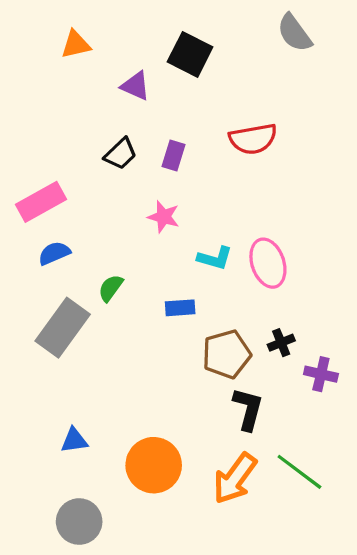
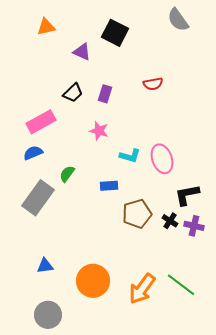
red semicircle: (253, 139) -> (153, 84), size x0.7
pink rectangle: (41, 202) -> (41, 122), moved
black cross: (281, 343) -> (170, 221), moved, turned -35
black L-shape: (248, 409) -> (187, 195), moved, turned -116

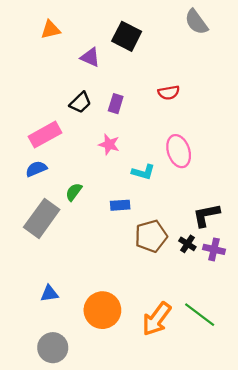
pink ellipse: (162, 159) -> (179, 151), moved

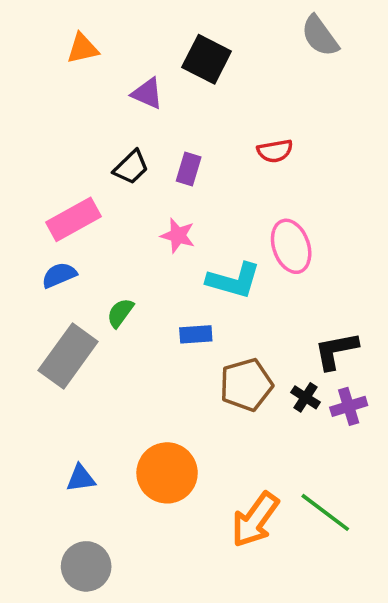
cyan L-shape: (143, 172) -> (234, 280), size x1.4
purple cross: (214, 249) -> (349, 406), turned -30
orange circle: (102, 310) -> (167, 473), moved

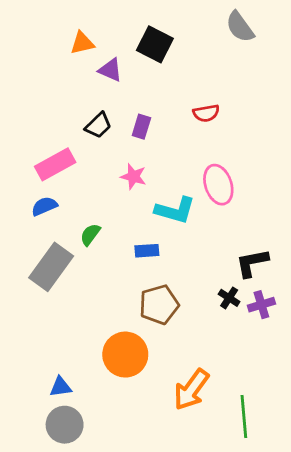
orange triangle: (82, 48) -> (82, 43), moved
brown pentagon: (246, 385) -> (159, 305), moved
blue triangle: (81, 478) -> (61, 387), moved
green line: (325, 512) -> (244, 417), moved, turned 48

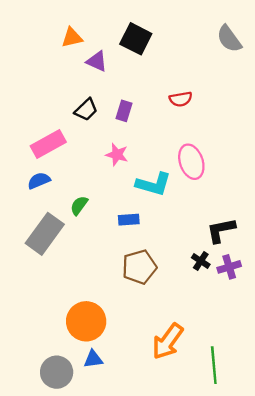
gray semicircle: (240, 27) -> (229, 39), moved
orange circle: (125, 355) -> (86, 321), moved
blue triangle: (61, 387) -> (93, 359), moved

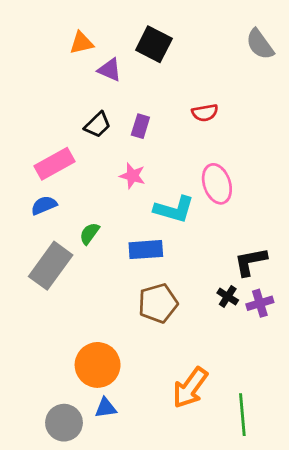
blue rectangle: (129, 220) -> (146, 250), size x1.4

